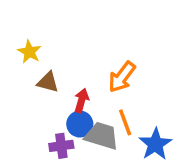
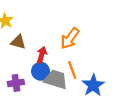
purple cross: (61, 146) -> (16, 83), moved

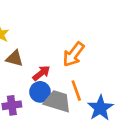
red arrow: (42, 55) -> (41, 73), turned 35

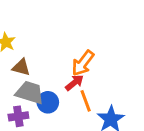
red arrow: (41, 73) -> (74, 83), moved
gray trapezoid: (57, 101) -> (30, 93), moved

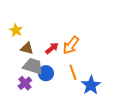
red arrow: (74, 83) -> (52, 48), moved
purple cross: (18, 116) -> (25, 83), turned -32

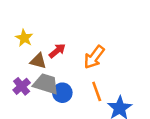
red arrow: (52, 48) -> (57, 51), moved
purple cross: (25, 83) -> (22, 86), moved

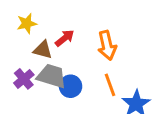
yellow star: (24, 38) -> (27, 23), turned 30
orange arrow: (94, 57) -> (107, 45), turned -50

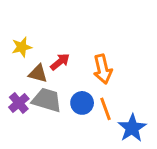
blue circle: (71, 86) -> (82, 103), moved

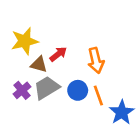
yellow star: (22, 47) -> (25, 41), size x1.5
gray trapezoid: (47, 100) -> (47, 88), turned -48

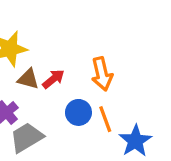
red arrow: (58, 54) -> (53, 79), moved
gray trapezoid: (47, 88) -> (27, 138), moved

